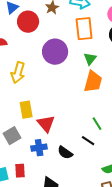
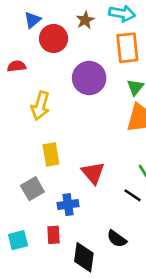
red triangle: (46, 124) -> (93, 173), moved
black semicircle: (65, 153) -> (117, 239), moved
red rectangle: (20, 171) -> (54, 235), moved

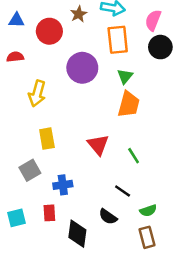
blue triangle: (32, 20) -> (16, 20), moved, turned 42
red triangle: (93, 173) -> (98, 145), moved
black line: (133, 195) -> (123, 191), moved

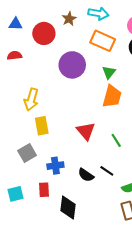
orange rectangle: (118, 40) -> (103, 41), turned -60
yellow arrow: (37, 93) -> (31, 100), moved
black semicircle: (108, 217) -> (86, 175), moved

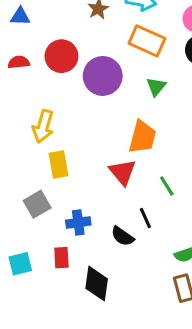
red circle: (44, 33) -> (61, 56), moved
orange trapezoid: (112, 96) -> (142, 137), moved
black line: (107, 171) -> (145, 218), moved, turned 32

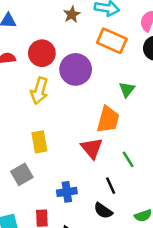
green triangle: (156, 87) -> (127, 89), moved
yellow arrow: (43, 126) -> (39, 91), moved
blue cross: (78, 223) -> (67, 192), moved
black semicircle: (123, 236) -> (103, 211), moved

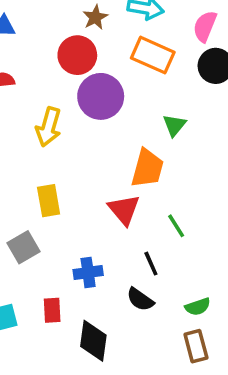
red circle: (42, 53) -> (77, 55), moved

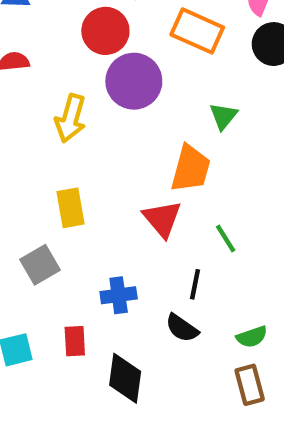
black line: (151, 264) -> (195, 284), turned 35

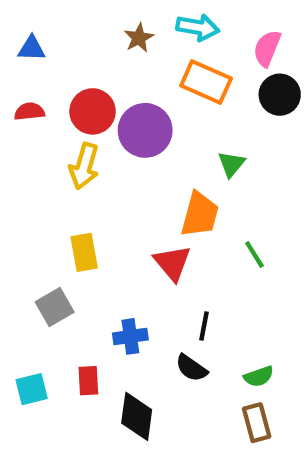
red circle: (105, 31) -> (93, 111), moved
green line: (226, 238) -> (254, 254), moved

